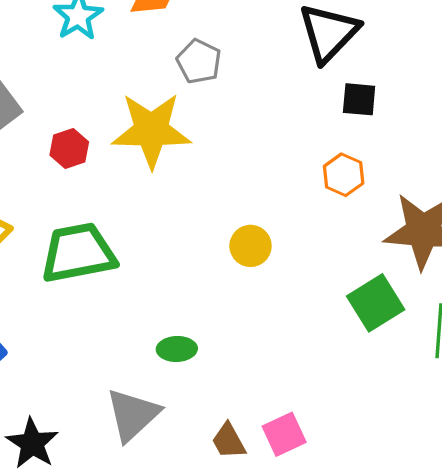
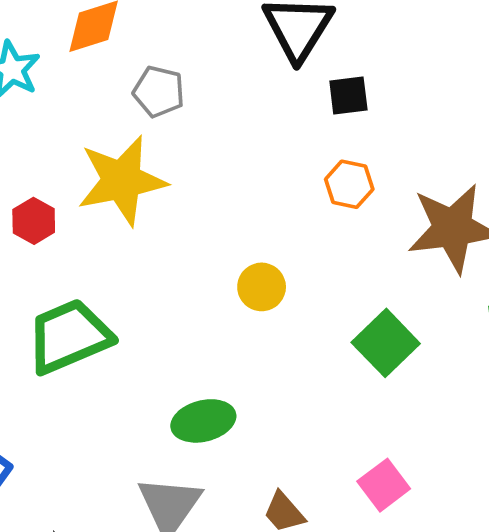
green square: (376, 303) -> (386, 343), moved
green ellipse: (177, 349) -> (203, 421), size x1.4
pink square: (284, 434) -> (384, 485), moved

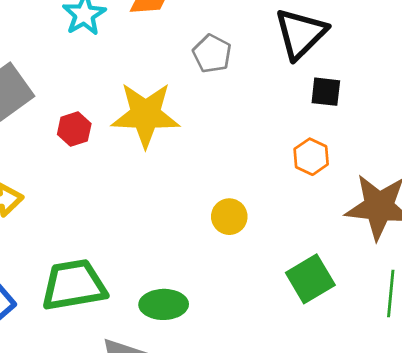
gray pentagon: (159, 92) -> (212, 54), moved
green trapezoid: (69, 336) -> (74, 285), moved

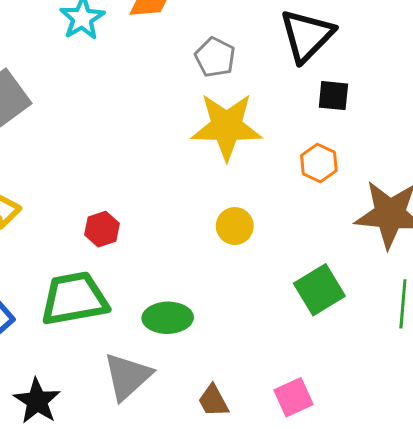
yellow star: (146, 115) -> (227, 126), moved
red hexagon: (74, 129) -> (102, 229), moved

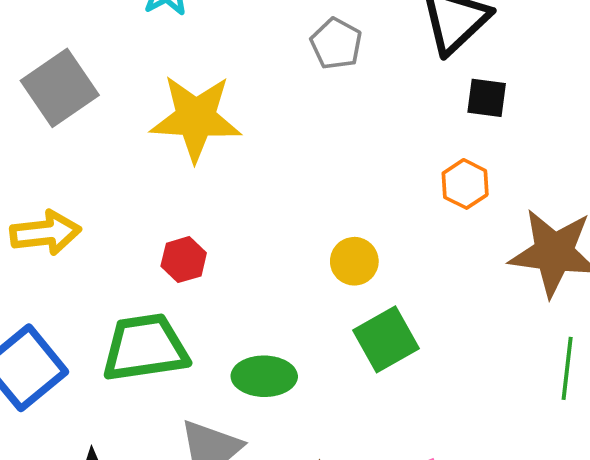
yellow star: (227, 126) -> (196, 118), moved
green square: (319, 290) -> (386, 339), moved

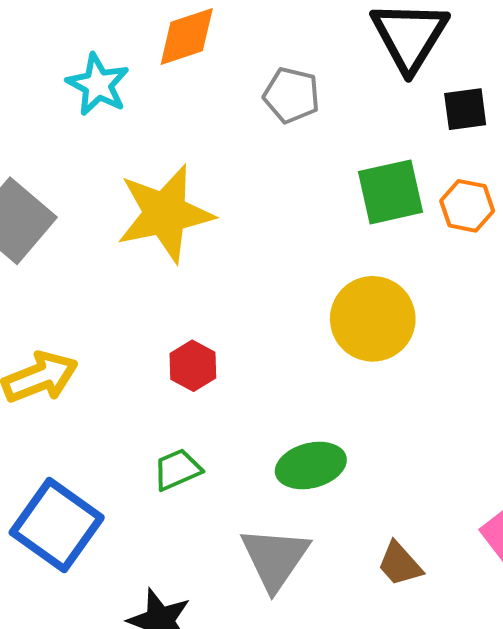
yellow circle: (354, 261) -> (373, 319), size x1.6
green square: (386, 339) -> (390, 192), moved, turned 32
green trapezoid: (145, 348) -> (177, 469), size x0.5

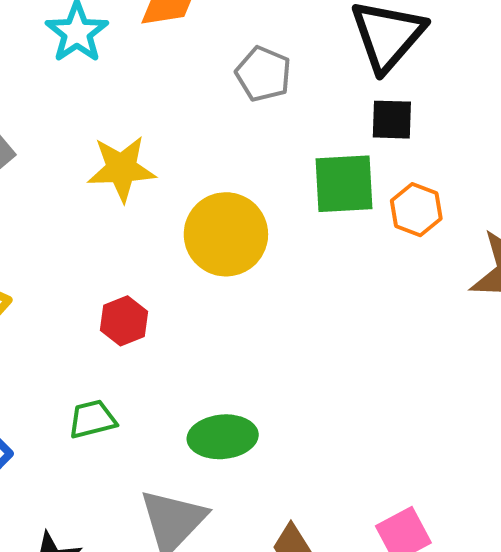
black square: (465, 109) -> (392, 120), moved
yellow star: (165, 214) -> (121, 169), size x0.7
yellow circle: (373, 319) -> (226, 234), moved

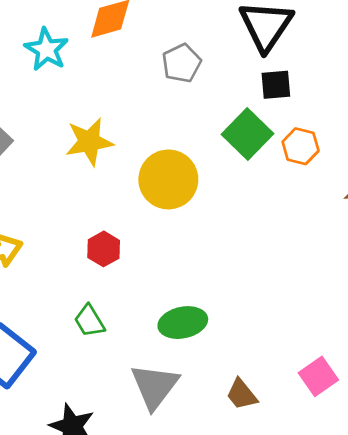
gray pentagon: (263, 74) -> (182, 63), turned 30
green square: (344, 184) -> (247, 134), turned -36
green trapezoid: (92, 419) -> (89, 321), turned -100

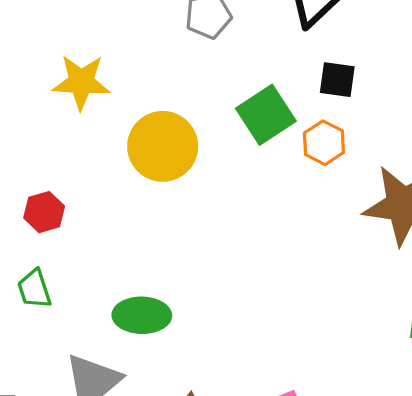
black square: (276, 85) -> (337, 80), moved
red hexagon: (104, 249) -> (44, 212), moved

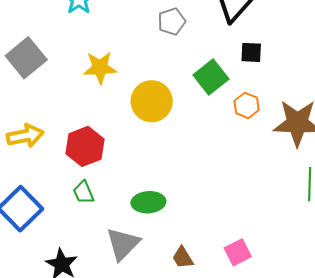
orange hexagon: (324, 143) -> (247, 105), moved
red hexagon: (44, 212) -> (85, 146), size x1.6

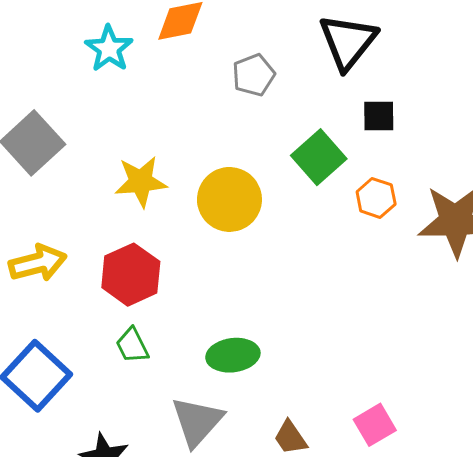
yellow star: (100, 68) -> (141, 182), moved

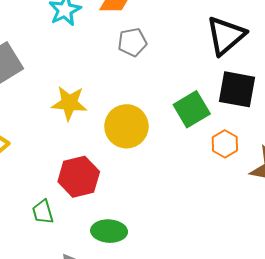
gray pentagon: (254, 75) -> (132, 42), moved
black square: (379, 116) -> (237, 89), size x1.6
red hexagon: (131, 275) -> (79, 177), moved

